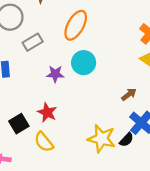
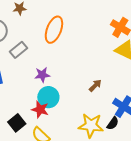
cyan circle: (84, 63) -> (48, 97), moved
brown arrow: (129, 94) -> (95, 85), moved

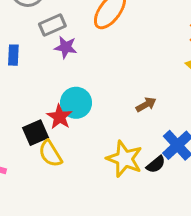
purple star: (42, 75) -> (66, 47), moved
black square: (17, 123) -> (35, 133), moved

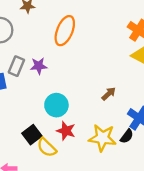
gray rectangle: (52, 25) -> (16, 66), moved, turned -30
red star: (60, 117) -> (66, 131), moved

